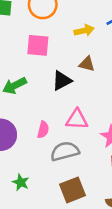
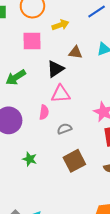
yellow arrow: (84, 30) -> (60, 25), moved
pink triangle: (77, 119) -> (61, 94), moved
gray semicircle: (65, 151) -> (64, 129), size x0.6

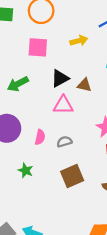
yellow arrow: (60, 25) -> (79, 41), moved
brown triangle: (75, 52) -> (84, 85), moved
pink semicircle: (44, 112) -> (40, 137), moved

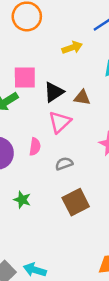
pink square: (38, 47) -> (25, 78), moved
pink triangle: (63, 105) -> (60, 122), turned -40
pink semicircle: (40, 137) -> (35, 147), moved

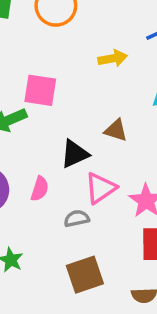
black triangle: (54, 92) -> (75, 154), moved
pink triangle: (60, 122) -> (101, 188), moved

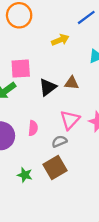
black triangle: (75, 154) -> (48, 87), moved
brown square: (85, 275) -> (55, 168), moved

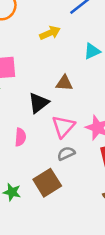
black triangle: (48, 87) -> (39, 103), moved
gray semicircle: (59, 141) -> (66, 154), moved

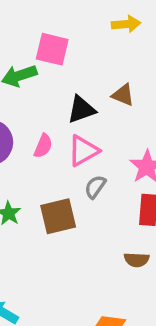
pink triangle: (63, 126) -> (83, 151), moved
gray semicircle: (66, 154) -> (95, 187), turned -48

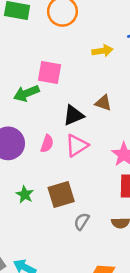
gray semicircle: (95, 187) -> (82, 221), moved

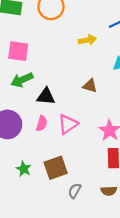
pink square: (49, 72) -> (18, 51), moved
black triangle: (73, 115) -> (46, 96), moved, turned 30

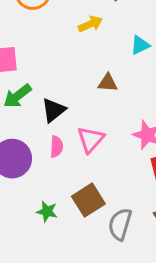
black triangle: (46, 96) -> (54, 110), turned -30
gray semicircle: (75, 191) -> (120, 224), size x1.5

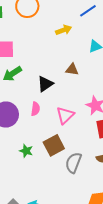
black triangle: (54, 110) -> (45, 84), moved
pink triangle: (91, 140) -> (65, 115), moved

